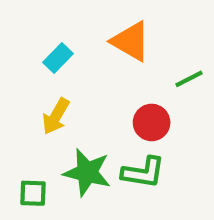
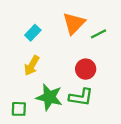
orange triangle: (131, 41) -> (74, 23), turned 45
green line: (189, 79) -> (99, 34), moved

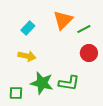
yellow arrow: (32, 66) -> (27, 56), turned -108
red circle: (86, 69) -> (89, 53), moved

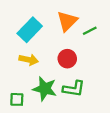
cyan rectangle: (28, 28) -> (30, 30), size x1.6
red circle: (89, 53) -> (67, 59), moved

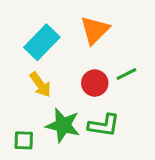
green line: (90, 31) -> (126, 74), moved
yellow arrow: (29, 60) -> (40, 85), turned 42

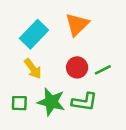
green line: (126, 74) -> (103, 70), moved
green square: (24, 140) -> (19, 103), moved

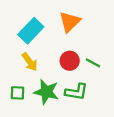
green line: (103, 70) -> (93, 63), turned 56

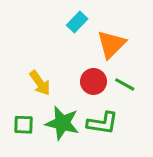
orange triangle: (70, 22) -> (111, 44), moved
cyan rectangle: (31, 31) -> (77, 22), moved, size x0.6

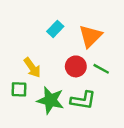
cyan rectangle: (77, 22) -> (55, 29), moved
green square: (24, 125) -> (19, 89), moved

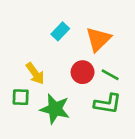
green L-shape: (83, 100) -> (108, 104), moved

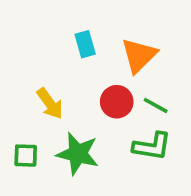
cyan rectangle: (60, 31) -> (85, 44), turned -60
green square: (21, 97) -> (26, 156), moved

